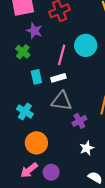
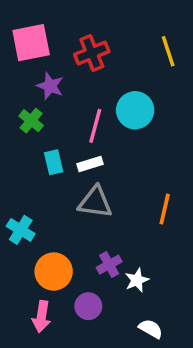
cyan cross: (25, 111) -> (21, 230), moved
purple cross: (79, 121) -> (109, 265), moved
pink arrow: (29, 170) -> (41, 317), turned -42
purple circle: (51, 172) -> (88, 306), moved

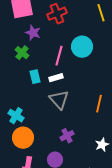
gray triangle: (95, 202) -> (59, 100), turned 40
orange circle: (54, 272) -> (23, 138), moved
white star: (137, 280) -> (102, 145), moved

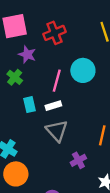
purple cross: (67, 136) -> (78, 160), moved

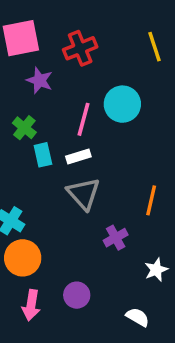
green cross: (15, 77) -> (24, 128), moved

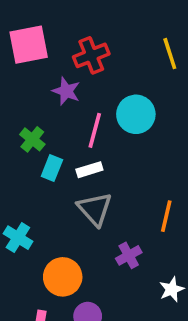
purple star: (40, 80) -> (66, 91), moved
cyan rectangle: (43, 155) -> (52, 168), turned 35
orange circle: (23, 258) -> (63, 277), moved

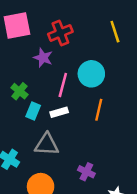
gray triangle: (95, 209) -> (47, 144), moved, turned -45
orange line: (166, 216) -> (99, 110), moved
purple cross: (129, 255) -> (86, 172), turned -35

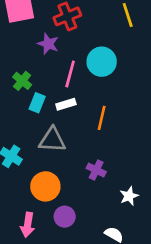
orange line: (99, 110) -> (102, 118), moved

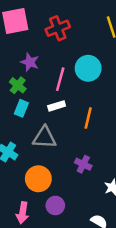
purple star: (48, 44) -> (30, 62), moved
cyan rectangle: (37, 103) -> (21, 108), moved

